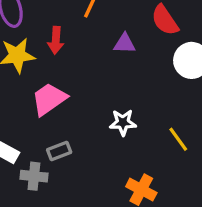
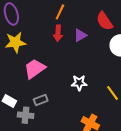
red arrow: (56, 40) -> (58, 33), moved
purple triangle: (125, 44) -> (80, 35), turned -32

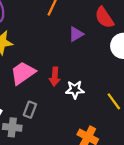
red arrow: (58, 33) -> (55, 77), moved
gray rectangle: (41, 100) -> (30, 110), turned -48

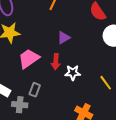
purple triangle: (76, 34) -> (64, 38), moved

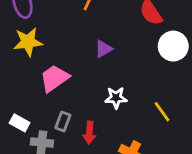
red arrow: (56, 62) -> (89, 133), moved

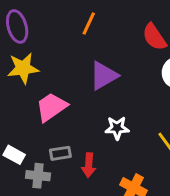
purple triangle: (103, 49) -> (104, 76), size x1.5
gray rectangle: (63, 121) -> (60, 153), turned 60

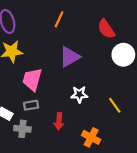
pink trapezoid: (51, 107) -> (32, 79), turned -40
gray rectangle: (60, 153) -> (31, 105), moved

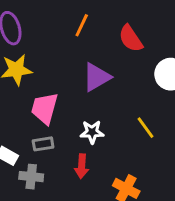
red semicircle: (106, 29) -> (131, 39), moved
white star: (79, 94) -> (92, 132), moved
yellow line: (115, 105) -> (145, 128), moved

